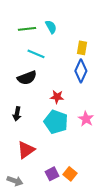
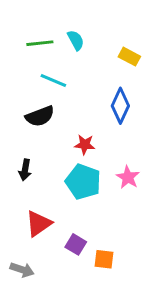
yellow rectangle: (82, 48) -> (129, 57), moved, turned -72
purple square: (52, 174) -> (76, 244), moved, turned -32
orange square: (70, 174) -> (104, 259), turned -32

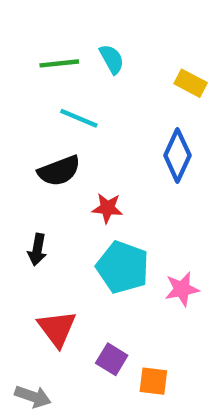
red star: (85, 145) -> (107, 208), moved
pink star: (128, 177) -> (182, 289), moved, turned 30
red triangle: (38, 224) -> (57, 329), turned -32

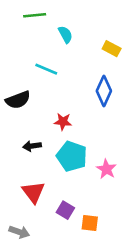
green line: (59, 63) -> (35, 15), moved
black semicircle: (59, 171) -> (18, 100), moved
black arrow: (37, 250) -> (32, 146), moved, turned 72
pink star: (182, 289) -> (106, 169), turned -30

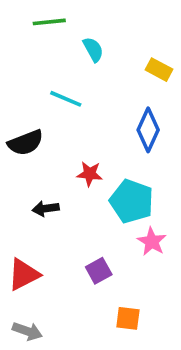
cyan pentagon: (72, 156) -> (132, 201), moved
red triangle: (33, 192) -> (24, 274), moved, turned 40
purple square: (65, 210) -> (99, 271), moved, turned 30

